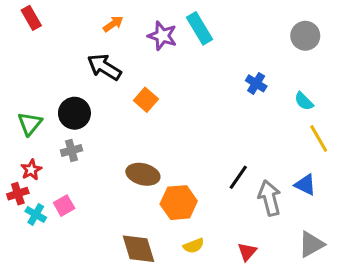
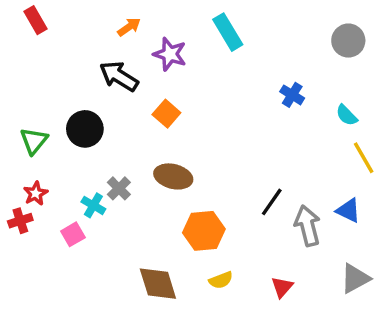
purple star: (162, 36) -> (170, 54), moved
gray cross: (71, 150) -> (119, 188), moved, turned -30
brown ellipse: (143, 174) -> (173, 176), moved
cyan cross: (36, 214) -> (93, 205), moved

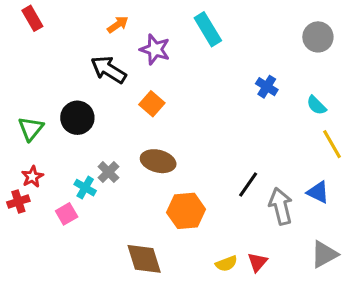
yellow semicircle: (221, 280) -> (226, 264), moved

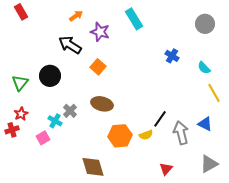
yellow semicircle: (226, 264) -> (146, 135), moved

